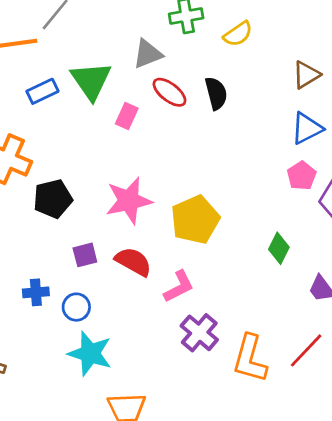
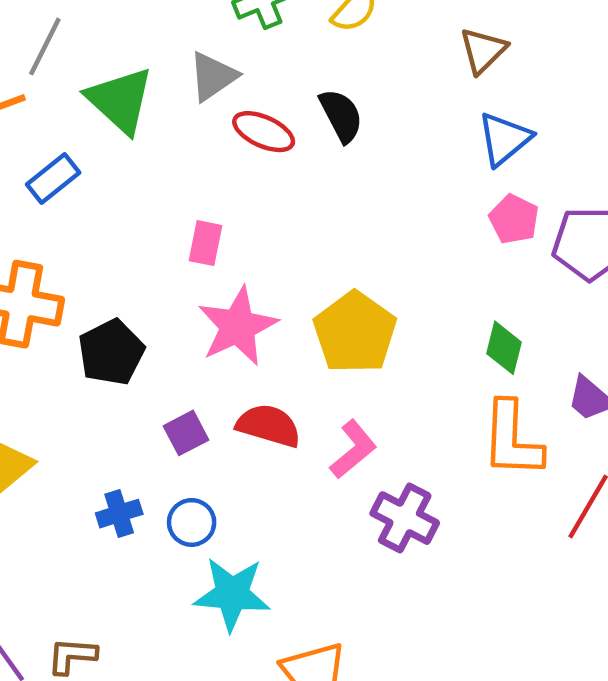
green triangle: (91, 81) -> (120, 100), moved
pink rectangle: (127, 116) -> (205, 243), moved
orange L-shape: (250, 359) -> (512, 439), moved

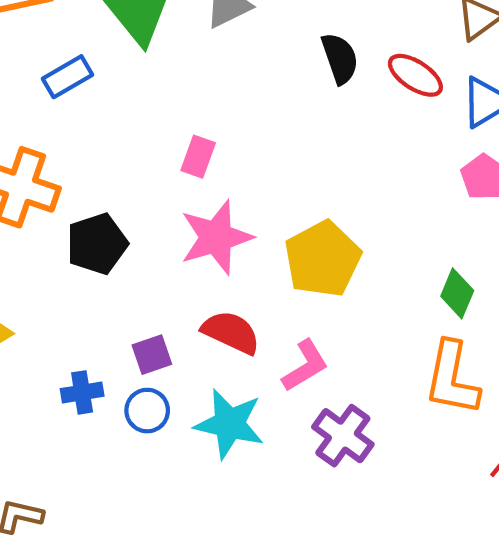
red ellipse: (264, 132) -> (415, 75), moved
purple square: (186, 433) -> (152, 355), moved
cyan star: (232, 594) -> (229, 424), moved

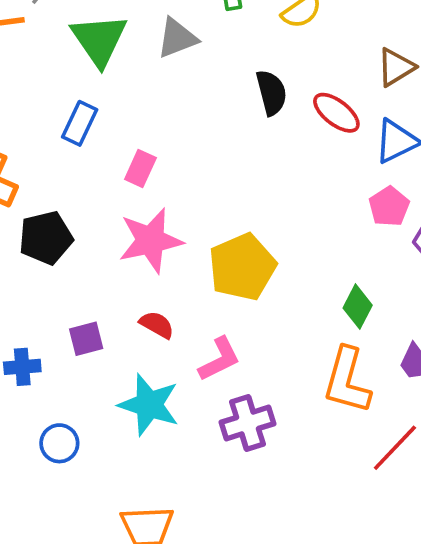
blue rectangle: (67, 77) -> (80, 123), moved, turned -39
red semicircle: (231, 332) -> (157, 325), size x0.7
blue circle: (147, 411) -> (59, 443), moved
purple cross: (343, 436) -> (248, 423), turned 32

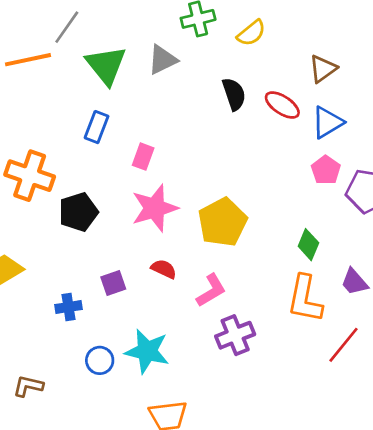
cyan star: (149, 405) -> (147, 351), moved

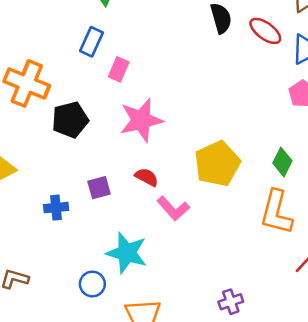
pink rectangle: (143, 157) -> (119, 69), moved
yellow pentagon: (223, 222) -> (217, 164), moved
pink L-shape: (211, 290) -> (173, 208), moved, turned 76
purple cross: (235, 335) -> (231, 302), moved, size x0.7
blue circle: (100, 360) -> (92, 284), moved

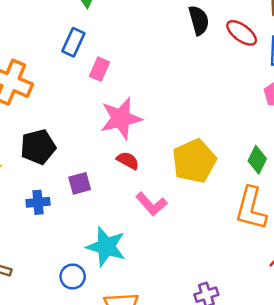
black pentagon: (70, 120) -> (38, 147), moved
red semicircle: (147, 177) -> (128, 161), moved

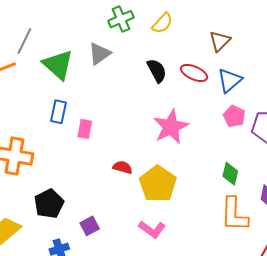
pink star: (121, 118) -> (171, 127), moved
red semicircle: (128, 161) -> (123, 167), moved
yellow pentagon: (194, 161) -> (158, 184), moved

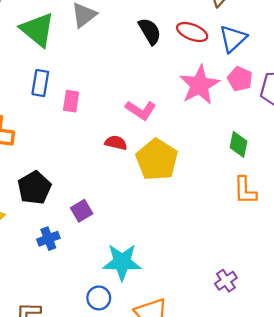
pink star: (171, 127) -> (199, 85), moved
orange L-shape: (234, 214) -> (245, 190), size x0.7
pink L-shape: (152, 229) -> (141, 110), moved

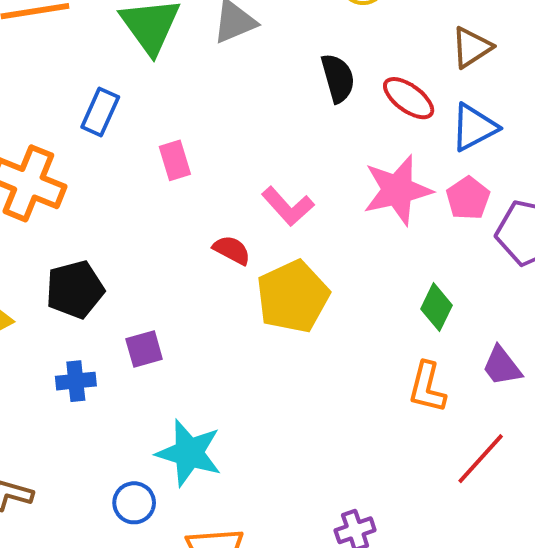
blue rectangle: (40, 83) -> (100, 112), moved
pink rectangle: (71, 101) -> (175, 160), turned -40

